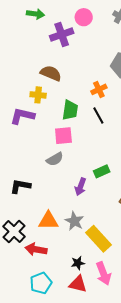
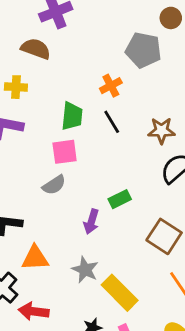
brown semicircle: (51, 73) -> (36, 49), moved
yellow cross: (38, 95) -> (16, 87), moved
orange triangle: (48, 221) -> (35, 258), moved

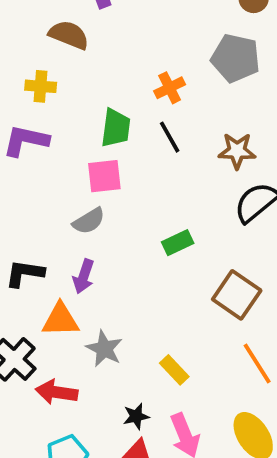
gray pentagon: (143, 50) -> (236, 58), moved
purple arrow: (91, 222) -> (84, 276), moved
gray star: (85, 270) -> (104, 349), moved
yellow rectangle: (120, 293) -> (174, 370), size x0.6

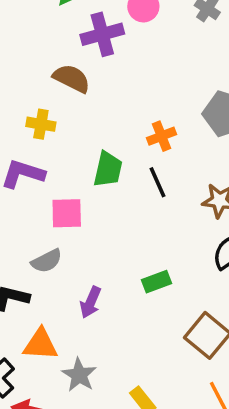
pink square: (104, 176) -> (67, 213), moved
gray semicircle: (89, 221) -> (47, 261), moved
purple arrow: (84, 276) -> (91, 302), moved

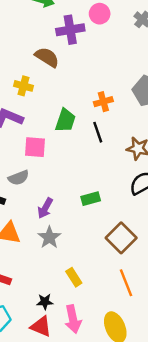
gray star: (79, 375) -> (49, 237), moved

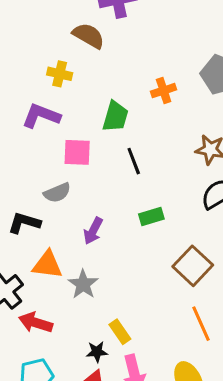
black line: (98, 132) -> (134, 161), moved
gray star: (49, 237) -> (83, 284), moved
yellow rectangle: (74, 277) -> (120, 332), moved

